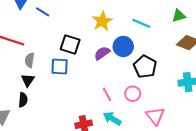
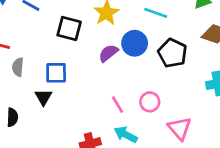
black square: (70, 44) -> (69, 29), moved
black pentagon: (145, 67) -> (172, 53), moved
black triangle: (28, 80) -> (43, 97), moved

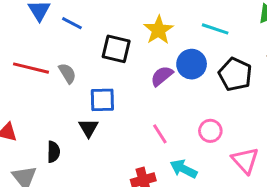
gray semicircle: (18, 67) -> (67, 73), moved, turned 144
pink line: (118, 105) -> (160, 134), moved

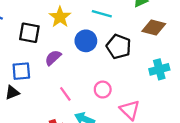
purple semicircle: (162, 76) -> (53, 58), moved
black triangle: (88, 128) -> (12, 93), turned 42

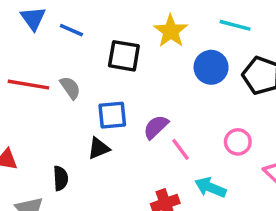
purple semicircle: (53, 58) -> (156, 127), moved

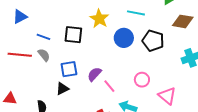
blue triangle: (33, 18) -> (20, 17), turned 42
blue line: (71, 30) -> (43, 37), moved

